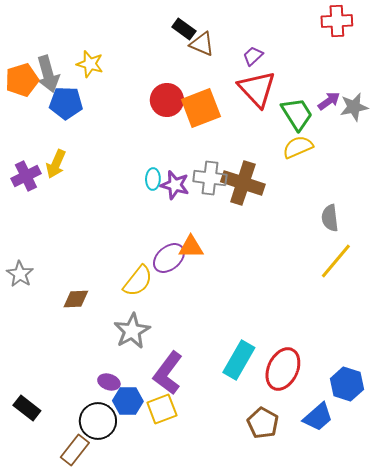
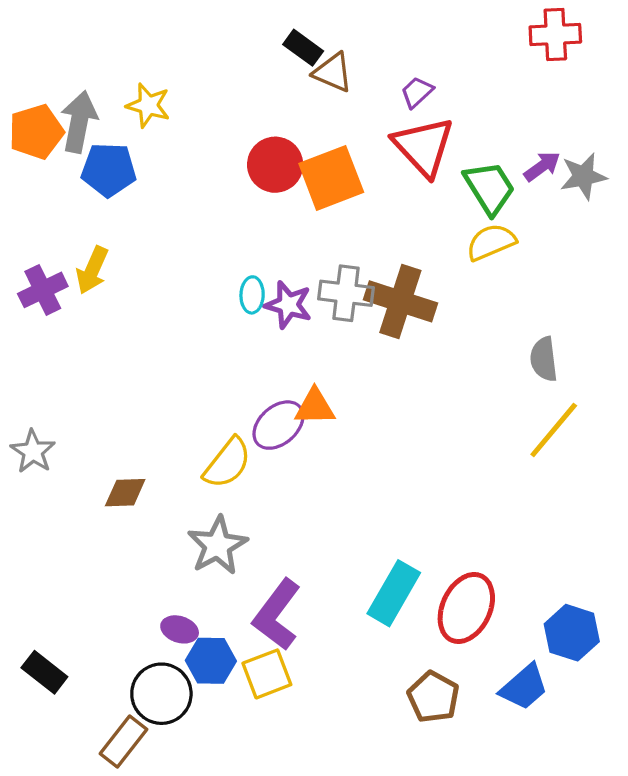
gray arrow: (48, 74) -> (79, 122), turned -153

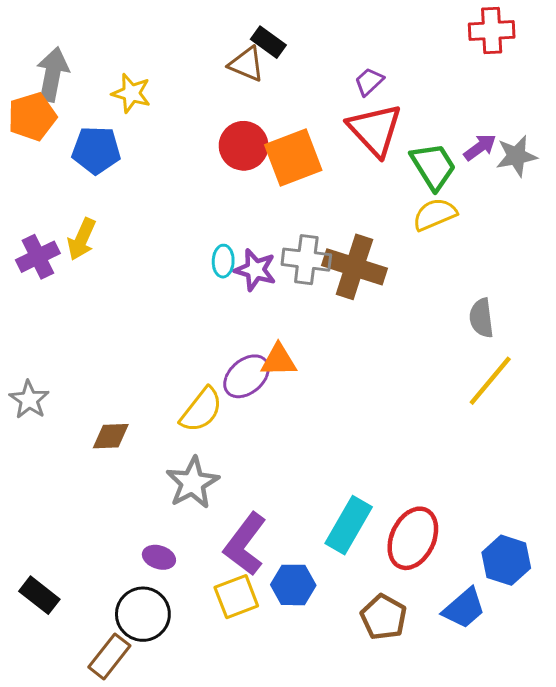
brown triangle: (333, 72) -> (247, 64), moved
gray arrow: (79, 122) -> (52, 74), moved
blue hexagon: (211, 661) -> (293, 585), moved

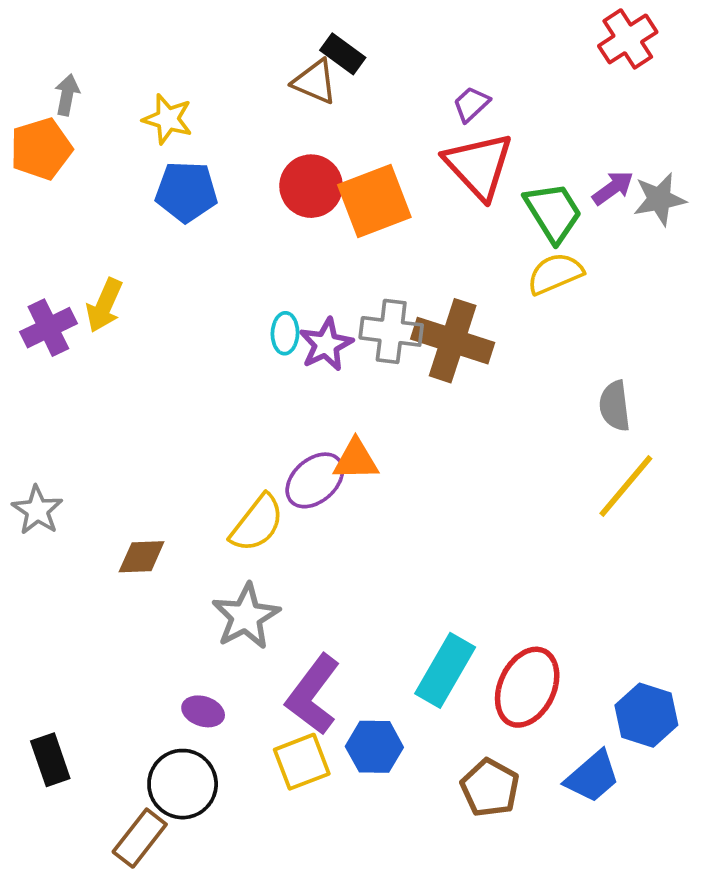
red cross: (492, 31) -> (628, 39), turned -30
gray arrow: (52, 74) -> (67, 95), size x0.6
blue pentagon: (96, 150) -> (186, 192), moved
purple star: (255, 270) -> (326, 344), turned 30
black rectangle: (39, 595) -> (50, 760), turned 33

